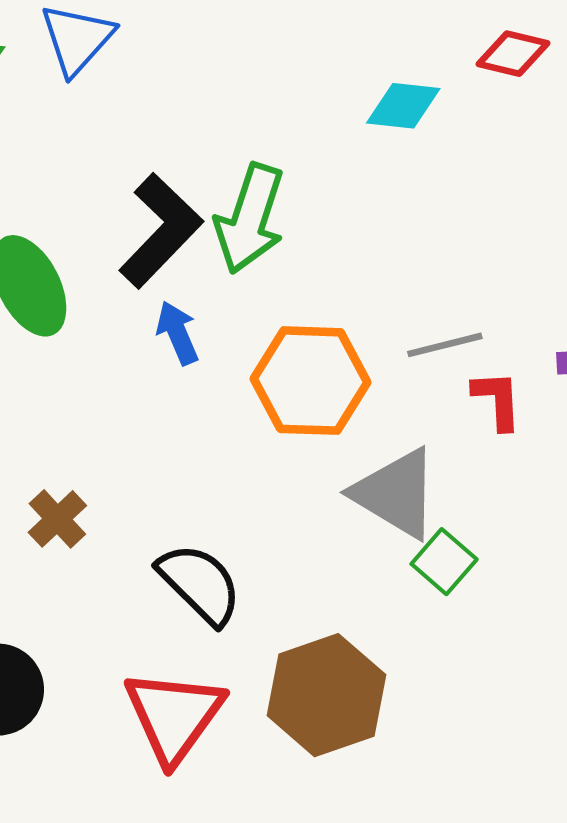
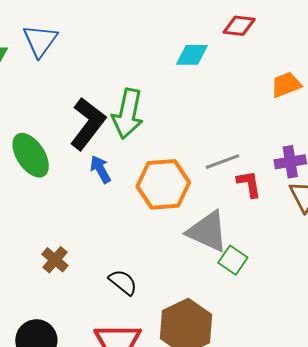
black semicircle: (200, 584) -> (123, 282), size x0.7

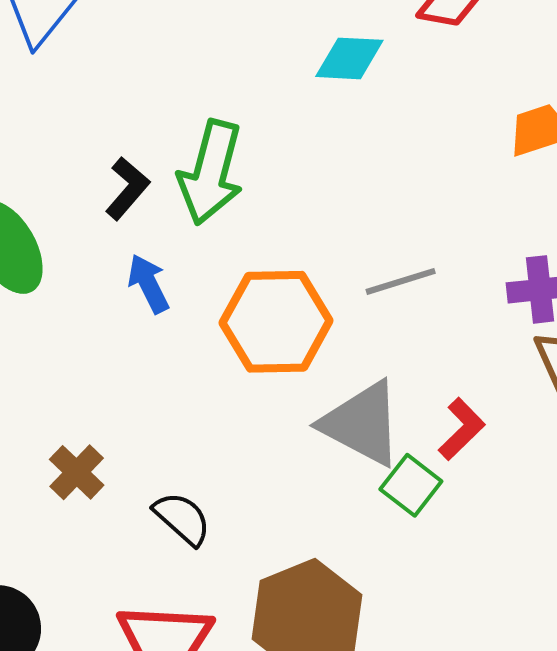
black L-shape: (88, 124) -> (127, 188), size x0.6
red L-shape: (249, 184) -> (462, 429), moved, turned 52
brown cross: (55, 260) -> (77, 472), moved

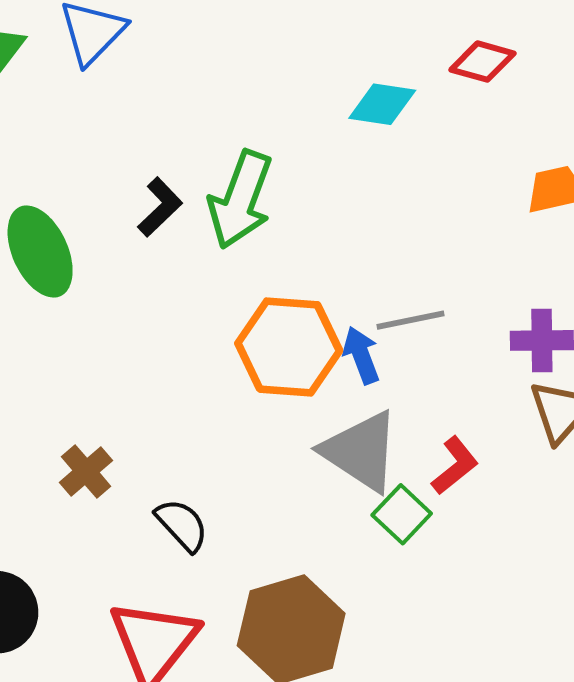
blue arrow: (148, 284) -> (361, 355), moved

